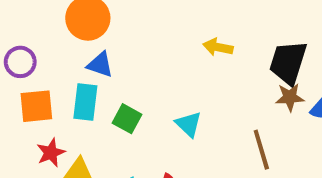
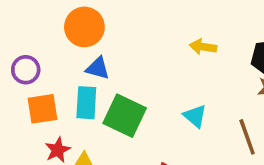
green square: (127, 119) -> (125, 116), size x1.6
cyan triangle: (189, 124) -> (195, 116), moved

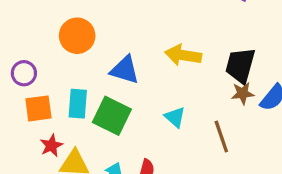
yellow arrow: (203, 47) -> (183, 55), size x1.5
blue triangle: (98, 68) -> (125, 70), moved, size x1.4

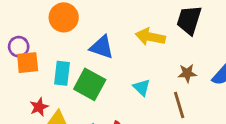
black trapezoid: (240, 65) -> (189, 20), moved
brown star: (243, 93) -> (187, 73), moved
orange square: (38, 108) -> (28, 63), moved

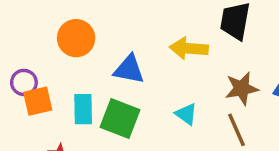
brown star: (187, 73) -> (242, 88), size x1.4

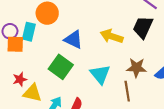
cyan rectangle: (83, 109) -> (29, 32), moved
cyan triangle: (186, 114) -> (100, 74), size x1.5

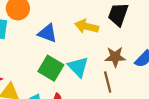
green square: (61, 67) -> (51, 68), moved

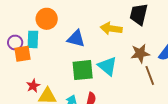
green square: (51, 68) -> (83, 70), turned -30
brown line: (108, 82) -> (150, 75), moved

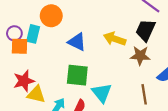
brown star: (140, 53) -> (140, 56), moved
cyan triangle: (107, 66) -> (102, 93), moved
red star: (33, 86) -> (24, 81), size x1.5

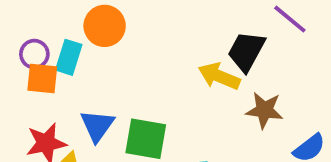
black trapezoid: (145, 30) -> (246, 51), moved
blue triangle: (77, 42) -> (97, 126), moved, turned 36

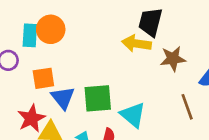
cyan rectangle: (69, 57) -> (30, 35), moved
orange square: (42, 79) -> (43, 78), moved

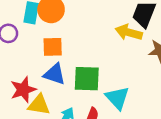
orange square: (43, 78) -> (53, 47), moved
blue triangle: (63, 98) -> (55, 74), turned -40

